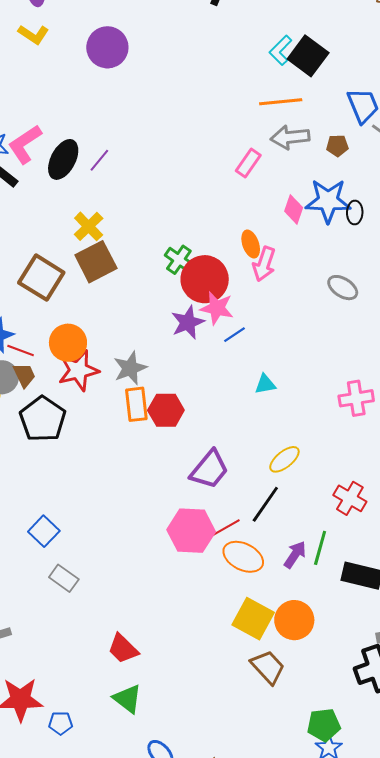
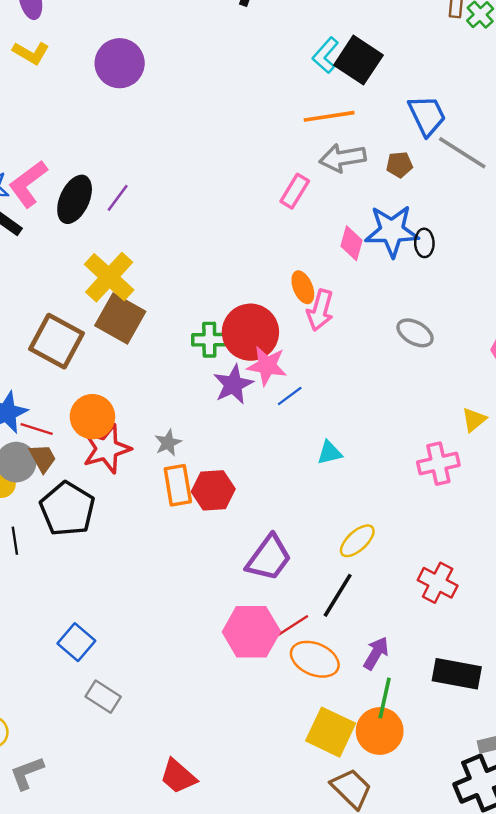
yellow cross: (89, 226) -> (109, 277), size x1.4
green cross: (179, 260) -> (209, 340), moved, turned -32
brown square: (96, 262) -> (120, 319), turned -30
gray star: (130, 368) -> (168, 443), size x0.7
green line: (320, 548) -> (385, 698), moved

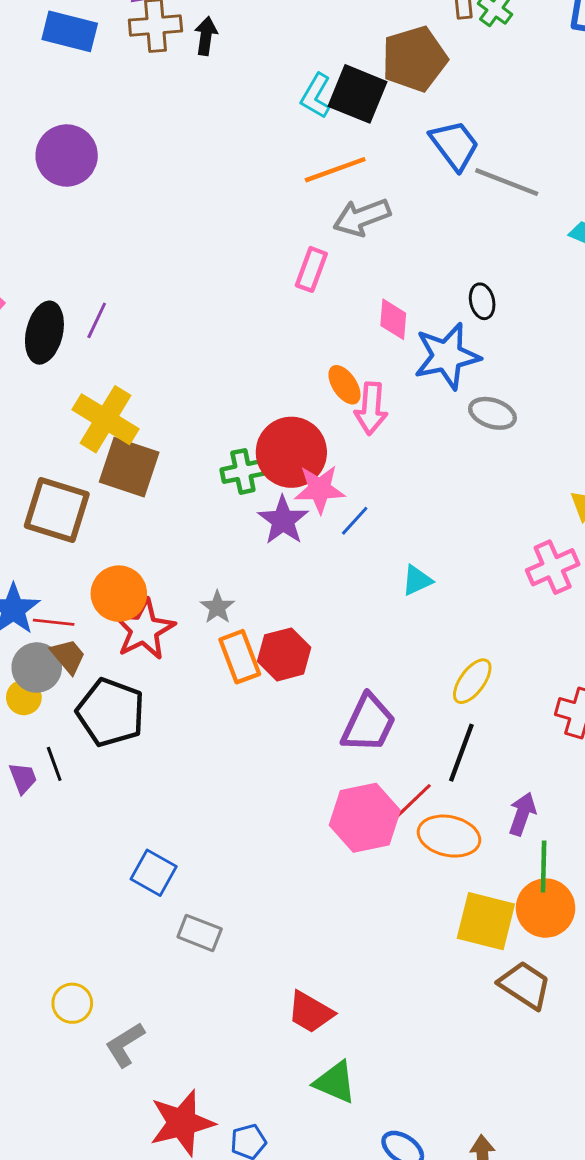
brown pentagon: (399, 165) -> (414, 59), moved, size x2.0
blue star: (392, 231) -> (447, 356), moved

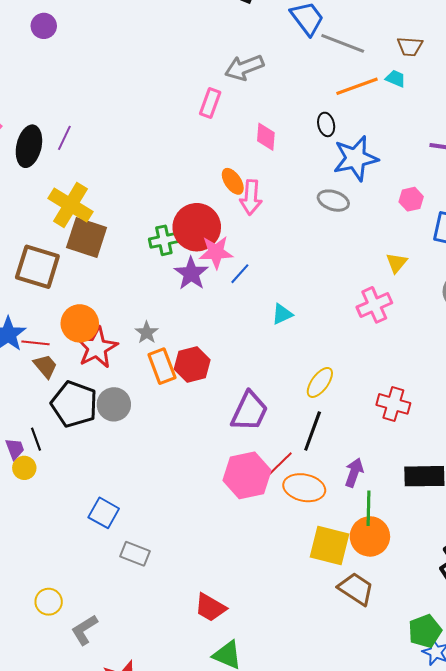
purple circle: (67, 155) -> (44, 26), size x0.6
orange line: (335, 170) -> (357, 86), moved
blue star: (447, 356) -> (356, 158), moved
gray circle: (37, 668) -> (114, 404), moved
yellow circle: (24, 697) -> (24, 468), moved

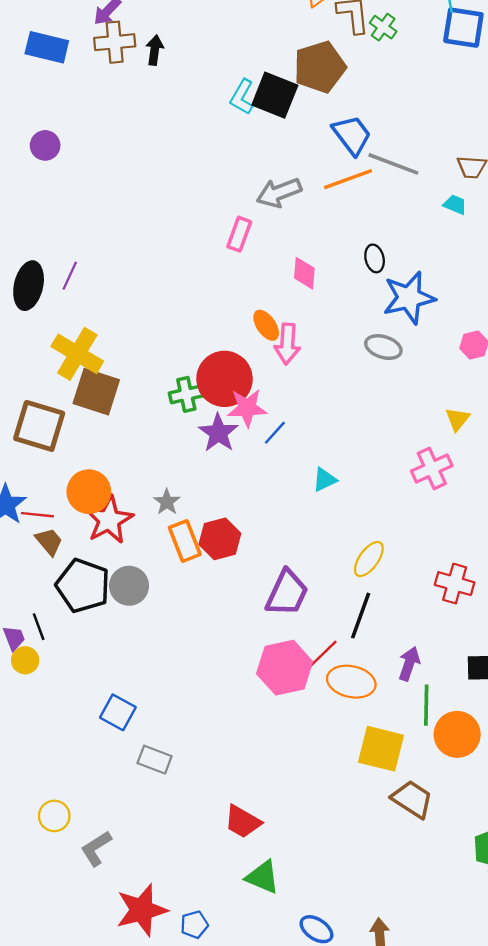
orange line: (357, 86) -> (348, 179), moved
orange circle: (370, 536) -> (457, 734), moved

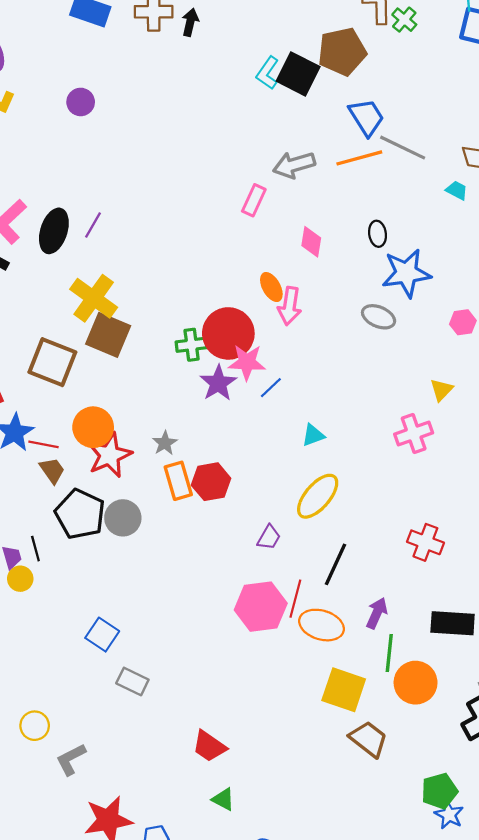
yellow ellipse: (369, 559) -> (318, 496), moved, size x1.4
purple trapezoid: (287, 593) -> (269, 537), size x0.6
red line: (321, 656) -> (295, 599), turned -36
green triangle: (263, 877) -> (223, 799), size x0.7

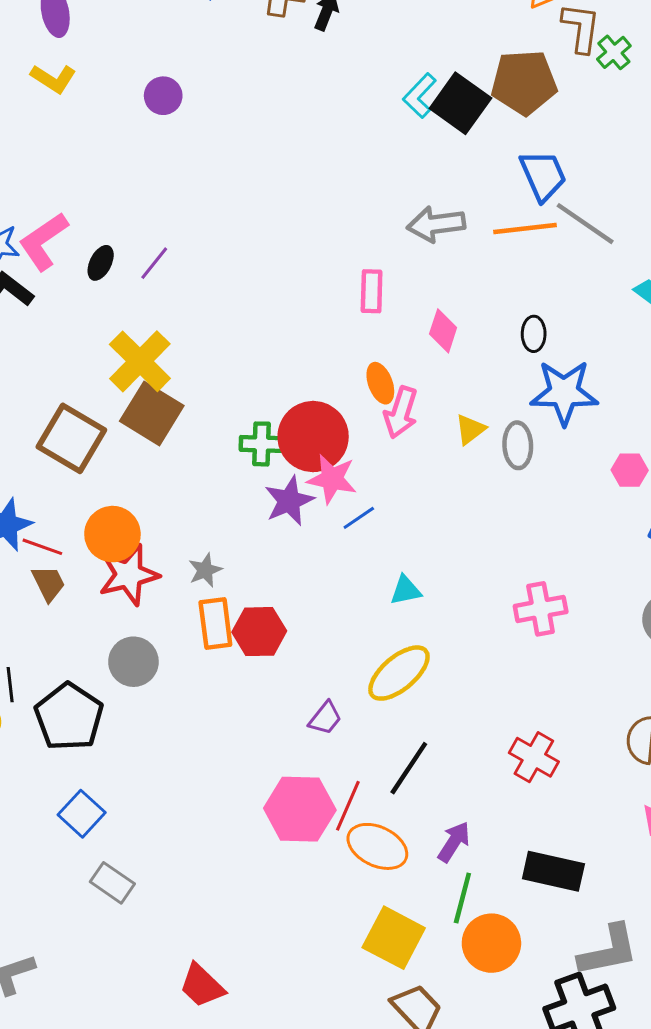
pink rectangle: (254, 200) -> (372, 291), moved, turned -32
black ellipse: (54, 231) -> (101, 263), size x0.6
gray ellipse: (379, 317) -> (518, 445), turned 56
yellow triangle: (441, 390) -> (470, 429), moved
black pentagon: (80, 514) -> (69, 717), moved

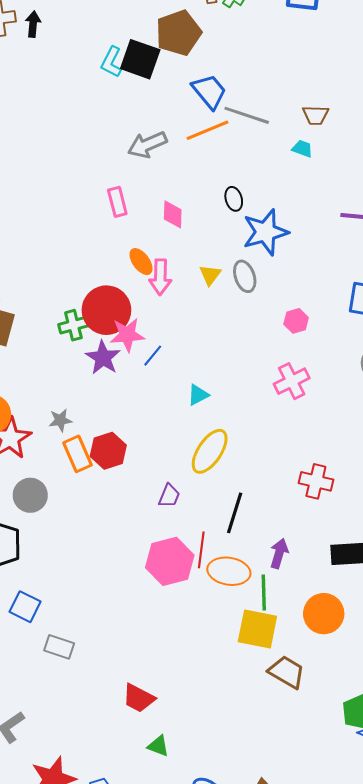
pink hexagon: (630, 470) -> (296, 321), moved
gray star: (205, 570) -> (60, 420), turned 30
green line: (462, 898) -> (264, 592), moved

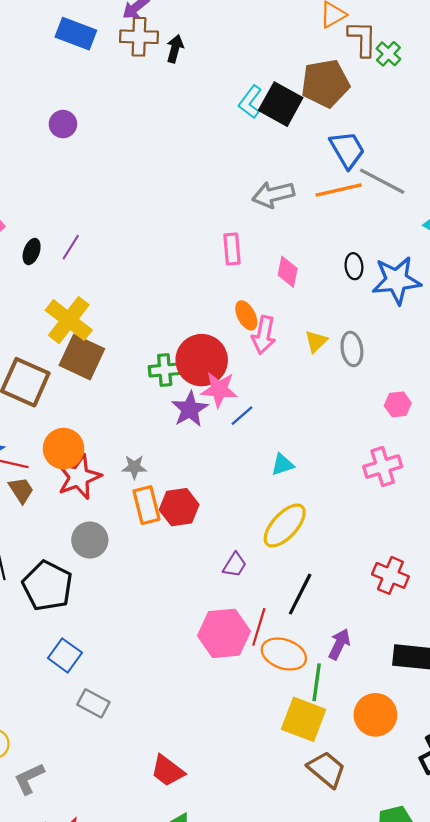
blue star: (265, 232) -> (396, 280), moved

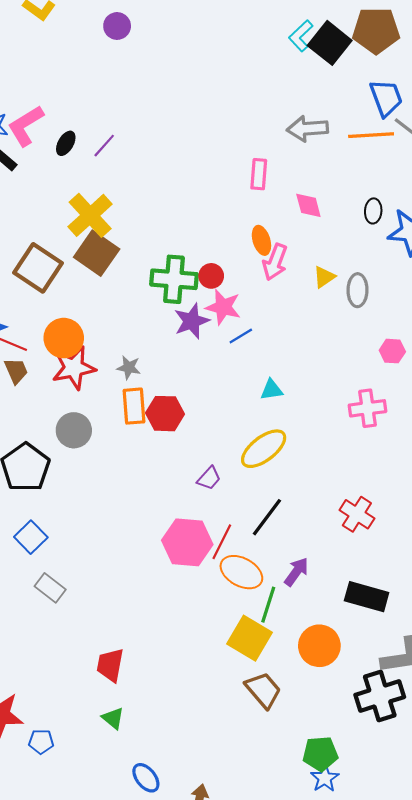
pink diamond: (288, 272) -> (308, 205), turned -36
red circle: (202, 360) -> (211, 276), size x0.5
green cross: (165, 370) -> (174, 279), size x1.5
red trapezoid: (168, 771) -> (110, 665), turned 54

